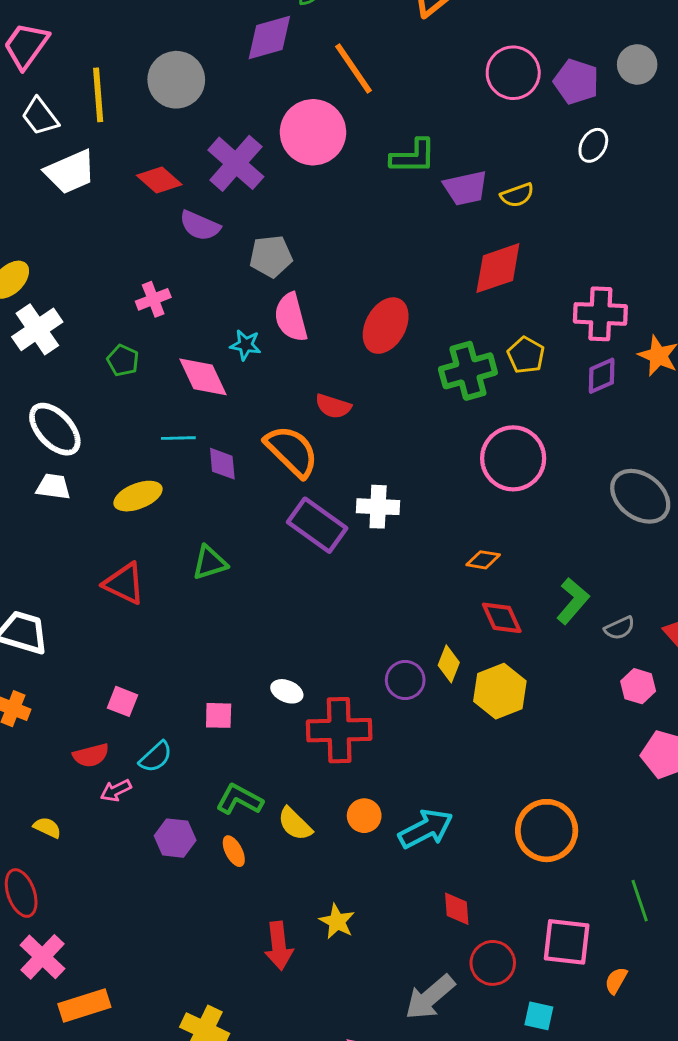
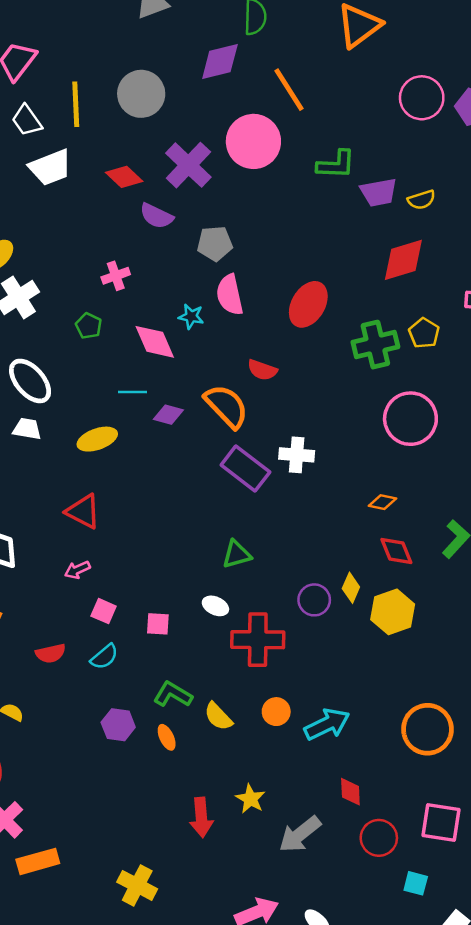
purple diamond: (222, 464) -> (168, 415), turned -72
green triangle: (210, 563) -> (237, 554), moved
pink square: (123, 701) -> (104, 611), moved
pink arrow: (116, 790) -> (77, 570), moved
gray arrow: (430, 997) -> (300, 834), moved

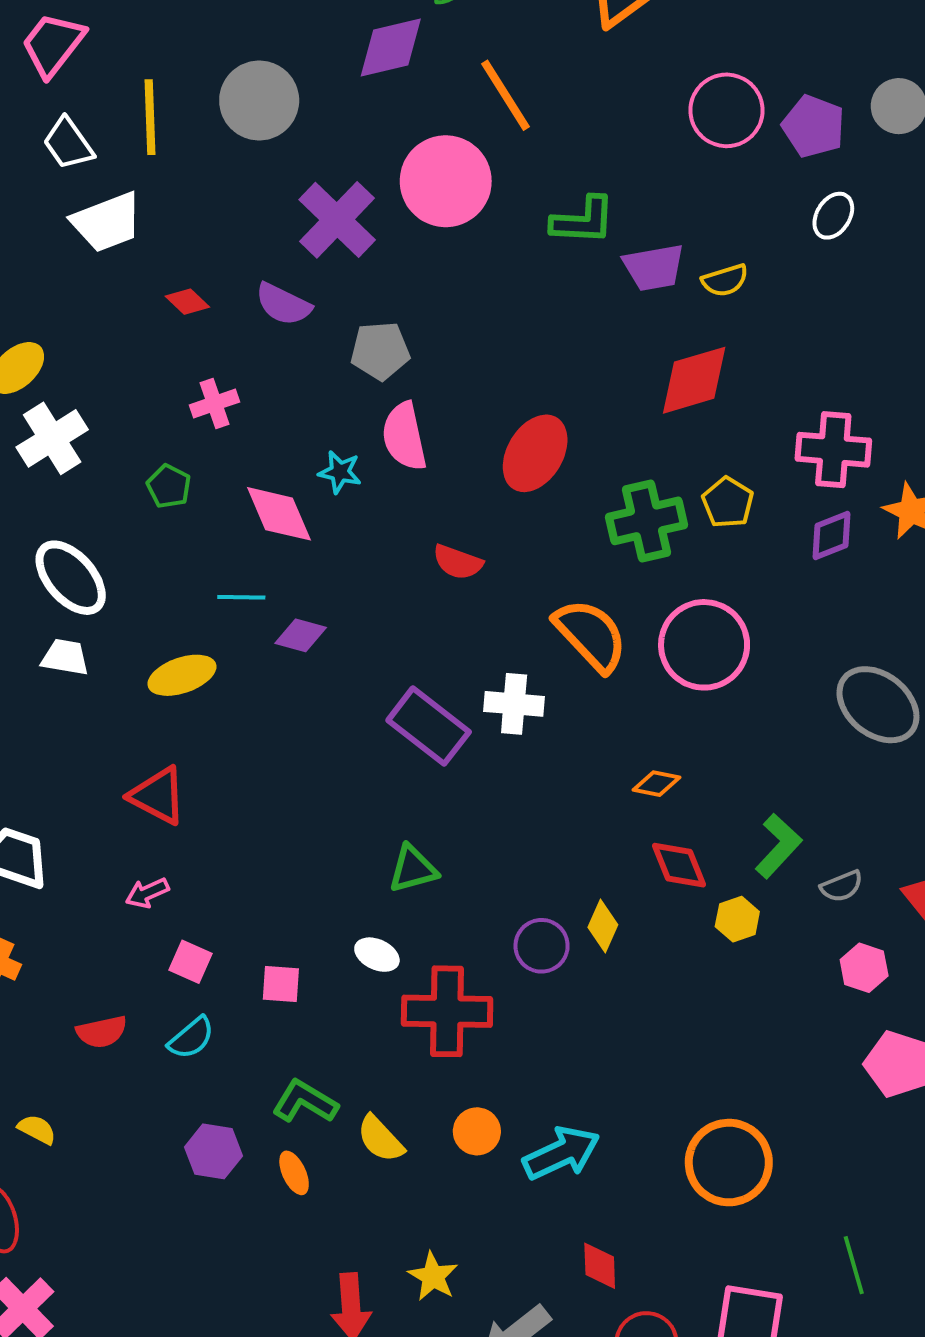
red diamond: (124, 177) -> (187, 302), moved, size x0.7
orange semicircle: (226, 406) -> (591, 635), moved
yellow hexagon: (393, 612) -> (737, 919), moved, size x0.6

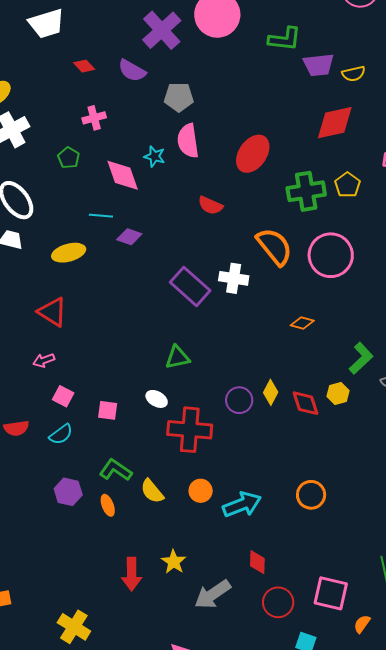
red diamond: (679, 865) -> (305, 403), moved
orange circle: (729, 1163) -> (311, 495), moved, size x0.7

